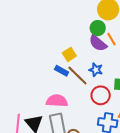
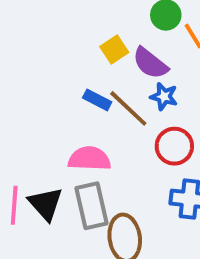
purple semicircle: (98, 43) -> (150, 63), moved
yellow square: (69, 54) -> (114, 49), moved

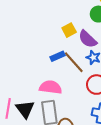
blue rectangle: (97, 100) -> (58, 56), turned -56

